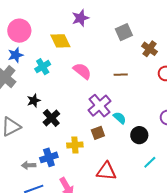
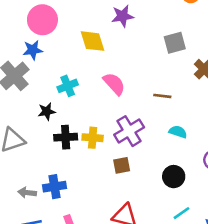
cyan cross: (43, 67) -> (68, 86), moved
black cross: (51, 118) -> (66, 137), turned 30
cyan semicircle: (120, 118) -> (178, 132), moved, turned -32
yellow cross: (75, 145) -> (93, 138), moved

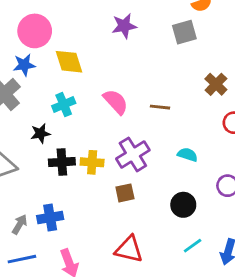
yellow diamond: (93, 41) -> (69, 62), moved
gray square: (175, 43) -> (184, 32), moved
brown line: (162, 96) -> (160, 107), moved
gray arrow: (27, 193) -> (20, 224), turned 114

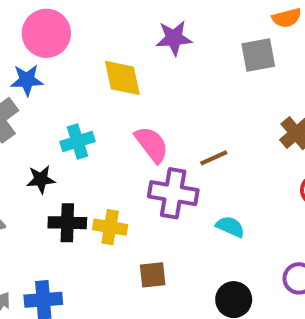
yellow diamond: (69, 62) -> (122, 78), moved
brown line: (160, 107) -> (214, 158), turned -36
purple cross: (133, 154) -> (173, 193), moved, turned 36
cyan semicircle: (188, 155) -> (230, 227), moved

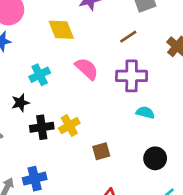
brown line: (214, 158) -> (128, 37), moved
purple cross: (173, 193) -> (132, 76), moved
yellow cross: (110, 227) -> (69, 126), turned -30

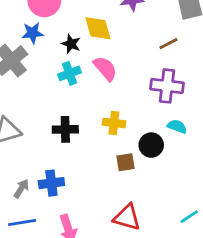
pink semicircle: (87, 69) -> (105, 68), moved
black star: (20, 103) -> (71, 44), moved, turned 30
yellow cross: (69, 126) -> (114, 123), moved, turned 30
black circle: (155, 158) -> (151, 145), moved

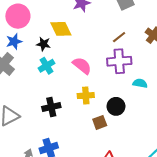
brown line: (168, 44) -> (119, 37), moved
pink semicircle: (105, 68) -> (82, 66), moved
cyan semicircle: (177, 126) -> (140, 83), moved

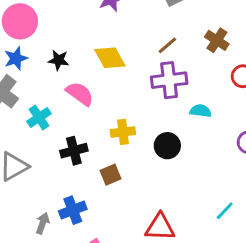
yellow diamond: (61, 29) -> (110, 58), moved
cyan cross: (46, 66) -> (39, 117), moved
pink semicircle: (82, 66) -> (80, 94), moved
brown square: (100, 122) -> (110, 175), moved

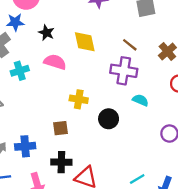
brown line: (167, 45) -> (130, 45), turned 63
pink semicircle: (80, 94) -> (55, 62), turned -35
black cross: (74, 151) -> (61, 162), moved

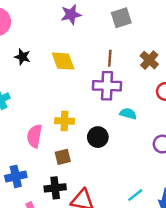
brown line: (130, 45) -> (110, 58), turned 63
pink semicircle: (55, 62) -> (34, 136), moved, turned -90
brown square: (60, 128) -> (63, 157), moved

